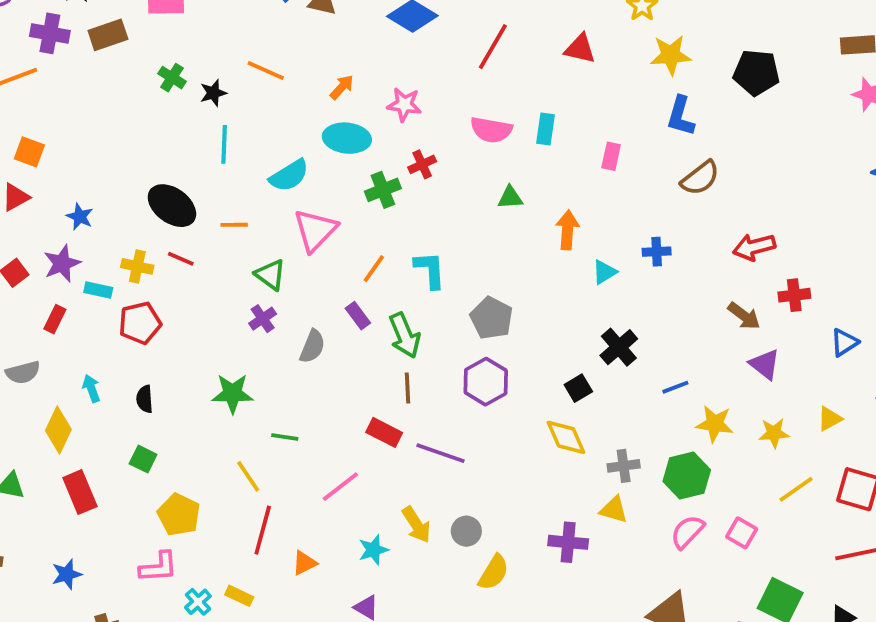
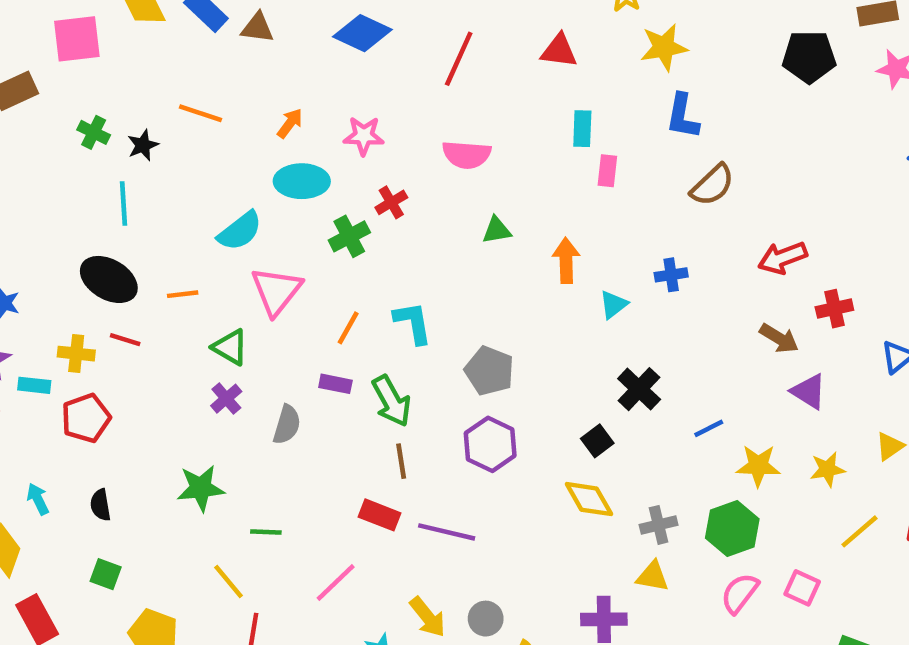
black pentagon: (756, 73) -> (809, 57), moved
cyan rectangle: (546, 129) -> (582, 129), moved
cyan line: (224, 144) -> (123, 203), moved
purple rectangle: (358, 316) -> (335, 384), turned -36

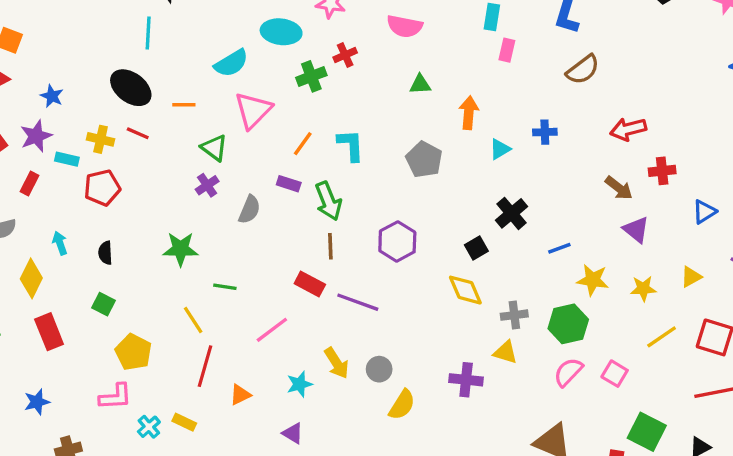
gray pentagon: (489, 371) -> (424, 160), moved

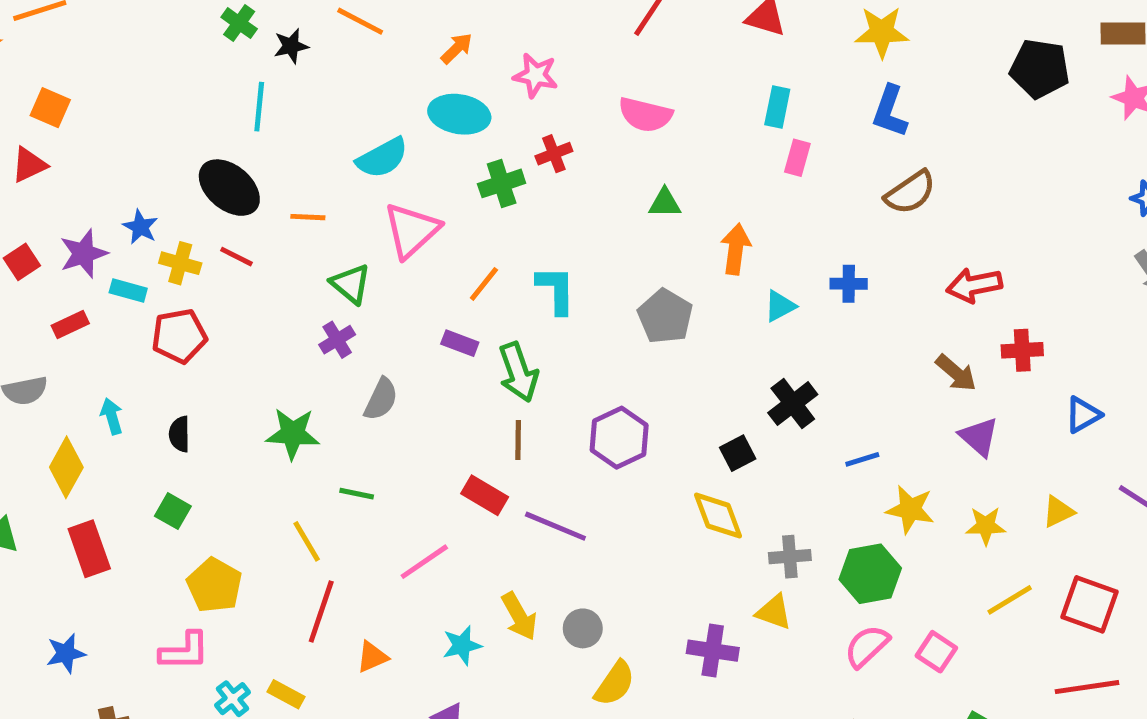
blue star: (52, 96) -> (140, 227), moved
red rectangle: (30, 184) -> (70, 324), turned 35
gray semicircle: (249, 210) -> (381, 399), moved

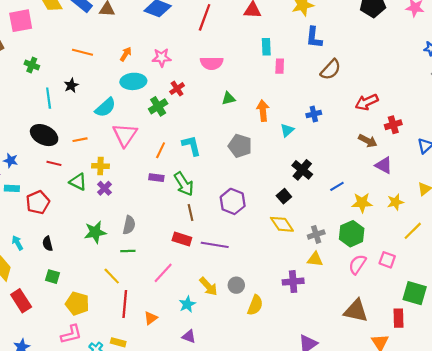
black star: (291, 46) -> (71, 85), moved
yellow cross: (180, 263) -> (100, 166), moved
green triangle: (351, 284) -> (78, 182), moved
gray semicircle: (381, 399) -> (129, 225), moved

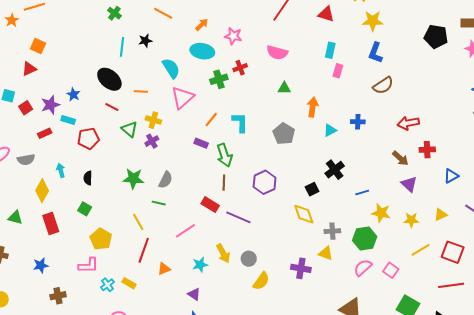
cyan semicircle: (105, 107) -> (171, 68), turned -95

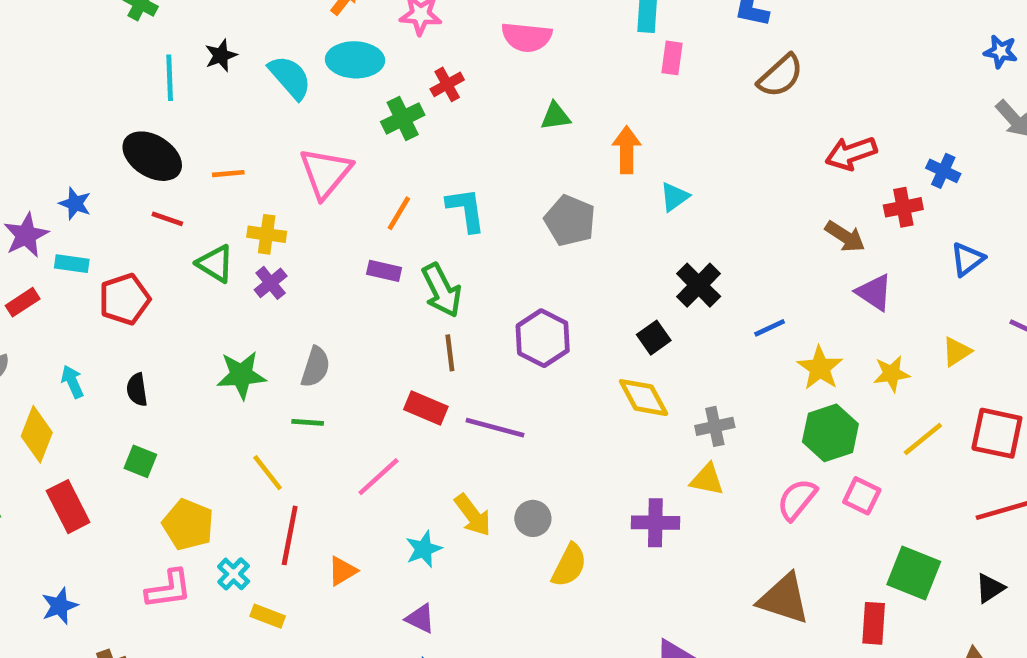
cyan semicircle: (171, 68) -> (290, 77), moved
blue cross: (358, 122) -> (943, 171), moved, turned 32
yellow star: (381, 213) -> (820, 368), turned 30
green hexagon: (365, 239) -> (830, 433), moved
cyan cross: (107, 285) -> (234, 574), moved

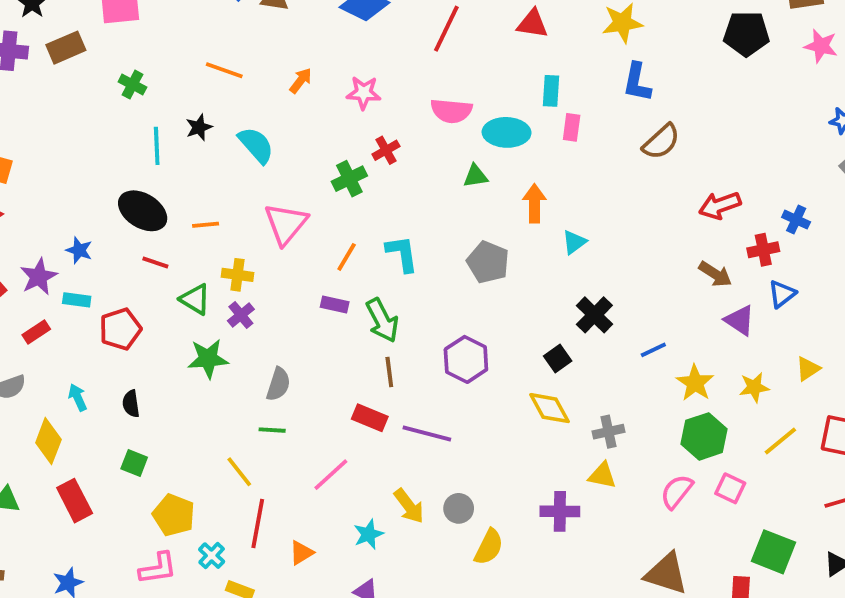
cyan ellipse: (355, 60) -> (507, 132), moved
blue triangle: (967, 259) -> (782, 294), moved
green star: (241, 375) -> (208, 359), moved

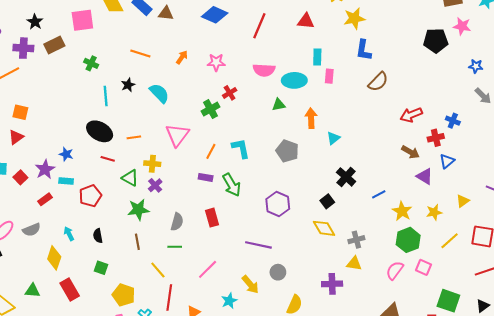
black pentagon: (746, 34) -> (436, 41), moved
brown line: (389, 372) -> (137, 242), moved
red rectangle: (370, 418) -> (212, 218), moved, turned 54
gray circle: (459, 508) -> (278, 272), moved

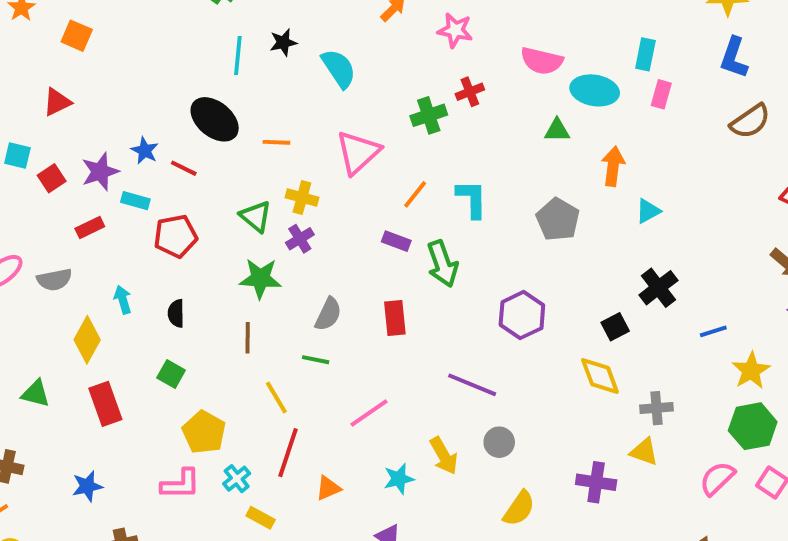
orange square: (20, 112) -> (77, 36), moved
red line: (108, 159) -> (184, 168), moved

